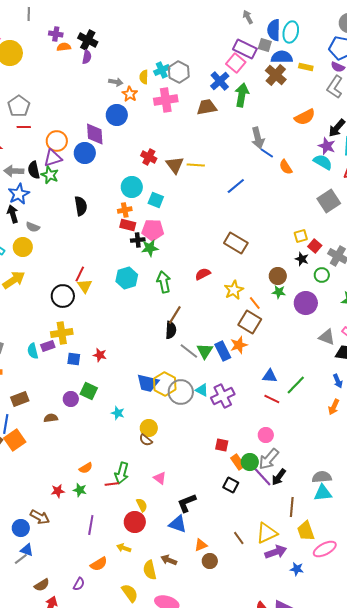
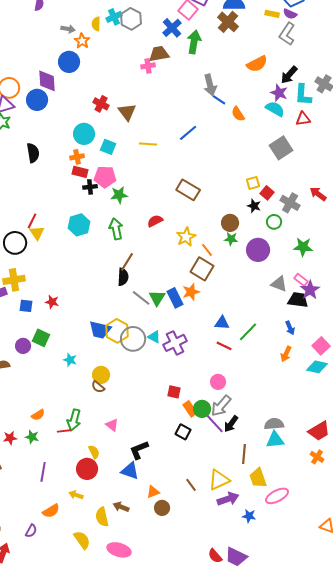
yellow rectangle: (306, 67) -> (272, 14), moved
pink cross: (166, 100) -> (148, 66), moved, size x0.6
yellow line: (196, 165) -> (148, 144), moved
green star: (150, 248) -> (119, 195), moved

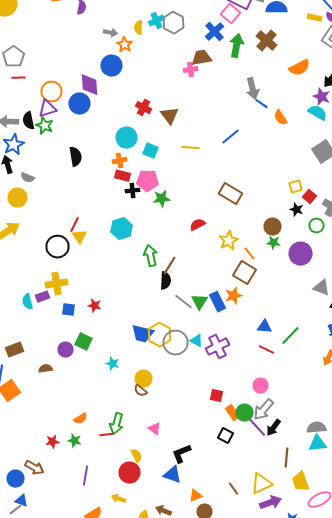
brown cross: (228, 22) -> (266, 41), moved
green arrow: (116, 229) -> (150, 256), moved

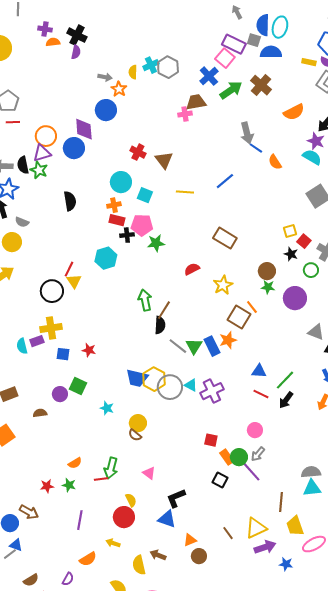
green arrow: (236, 46) -> (231, 90), turned 45
cyan hexagon: (122, 229) -> (106, 258), moved
orange line: (250, 254) -> (252, 307), moved
gray arrow: (264, 410) -> (258, 454), size x0.7
black arrow: (274, 428) -> (286, 400), moved

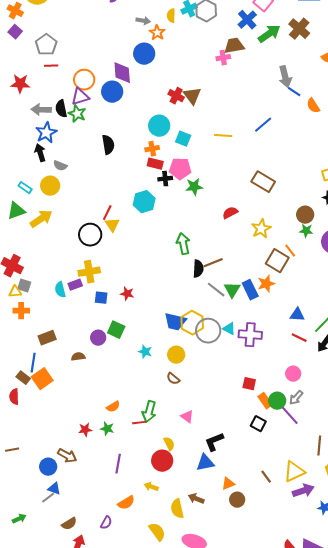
brown triangle: (164, 160) -> (192, 96), moved
brown line: (164, 310) -> (213, 263), moved, turned 36
purple cross: (212, 391) -> (250, 335), turned 30
yellow circle: (138, 423) -> (176, 355), moved
blue triangle: (167, 519) -> (205, 463), turned -30

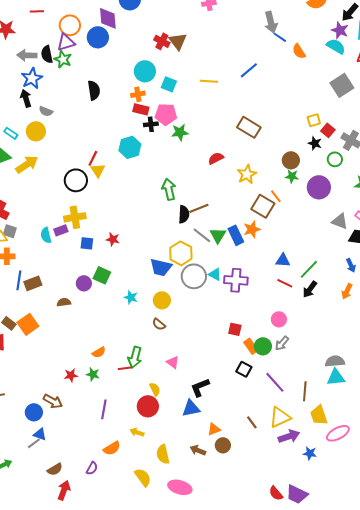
yellow hexagon: (192, 323) -> (181, 253), moved
blue line: (33, 363) -> (19, 280), moved
purple line: (289, 415) -> (275, 382), moved
brown arrow: (196, 499) -> (198, 450), moved

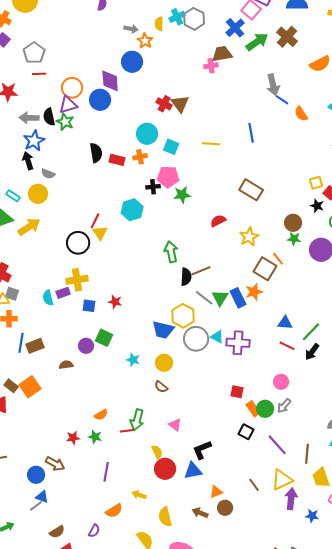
blue line: (249, 70) -> (251, 133), turned -60
red rectangle: (141, 109) -> (117, 160), moved
red circle: (148, 406) -> (165, 469), moved
purple arrow: (289, 436) -> (291, 499), turned -65

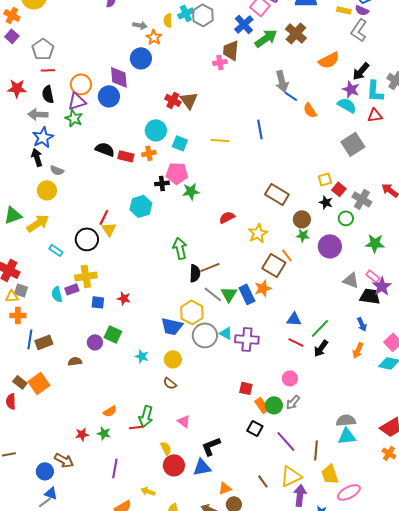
brown trapezoid: (222, 54) -> (231, 50), turned -75
black semicircle: (49, 117) -> (48, 94), moved
black semicircle: (96, 153) -> (105, 149), turned -60
brown rectangle: (251, 190) -> (277, 194), moved
cyan rectangle: (13, 196) -> (56, 250), moved

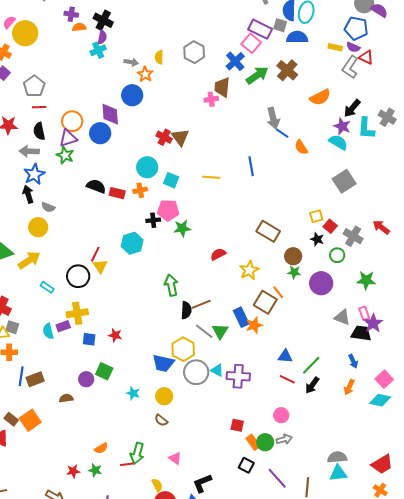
cyan cross: (186, 13) -> (98, 50), moved
red triangle: (375, 115) -> (366, 57), moved, turned 35
pink rectangle: (373, 276) -> (364, 313), turned 32
blue rectangle: (247, 294) -> (241, 317), moved
gray arrow: (293, 402) -> (284, 439), turned -147

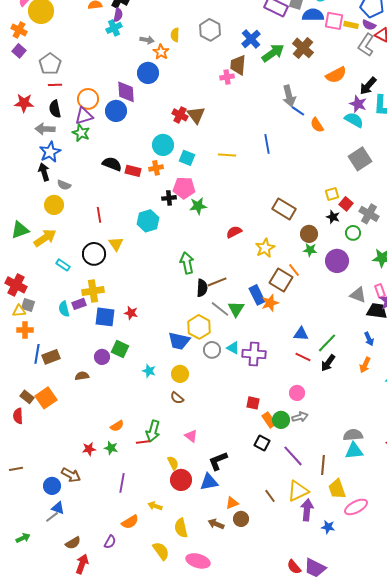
pink square: (251, 43) -> (334, 21), moved, turned -30
red line: (95, 254) -> (99, 215), moved, turned -35
blue square: (89, 339) -> (105, 317), size x1.5
gray circle: (196, 372) -> (212, 350), size x0.7

